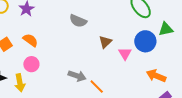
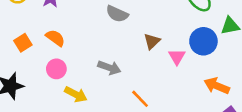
gray arrow: (77, 76) -> (109, 68), moved
yellow arrow: (20, 83) -> (76, 94), moved, turned -54

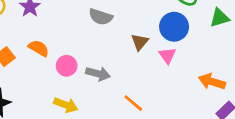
blue circle: (203, 41) -> (174, 27), moved
pink circle: (56, 69) -> (67, 66), moved

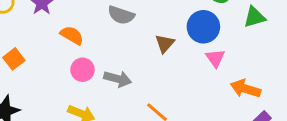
orange semicircle: (39, 48) -> (72, 35), moved
pink triangle: (167, 55) -> (215, 58), moved

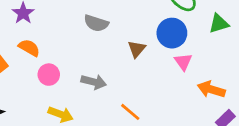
orange semicircle: (72, 35) -> (29, 48), moved
pink circle: (82, 70) -> (49, 75), moved

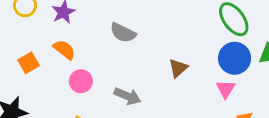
gray semicircle: (96, 23) -> (123, 33), moved
blue circle: (172, 33) -> (235, 58), moved

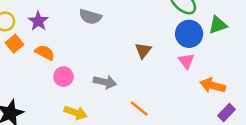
gray semicircle: (123, 33) -> (90, 17), moved
orange square: (29, 63) -> (15, 44), moved

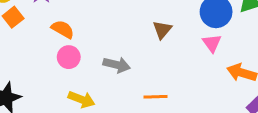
orange semicircle: (45, 53) -> (63, 29), moved
orange line: (139, 108) -> (156, 97), turned -42

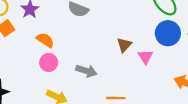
pink triangle: (212, 43) -> (145, 57), moved

